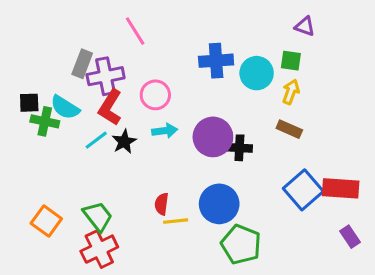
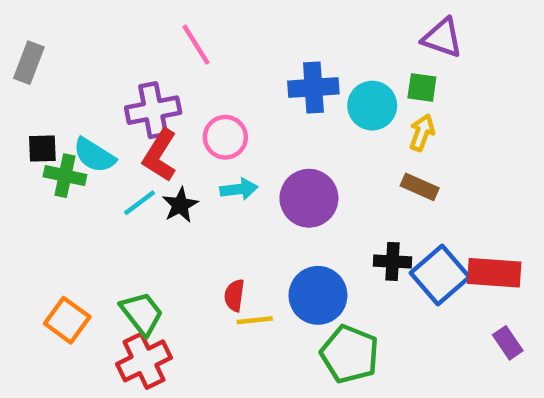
purple triangle: (305, 26) -> (442, 38), size x1.4
gray rectangle: (82, 64) -> (29, 63), moved
black cross: (239, 148) -> (393, 261), moved

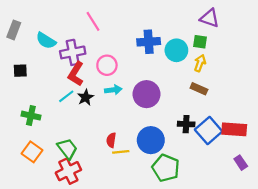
cyan semicircle: (94, 155) -> (46, 41), moved
green cross: (65, 176) -> (31, 116), moved

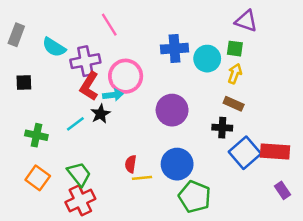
pink circle: (107, 65) -> (126, 76), size x1.4
cyan arrow: (113, 90) -> (113, 95), moved
cyan line: (66, 96) -> (75, 124), moved
black cross: (186, 124) -> (222, 128), moved

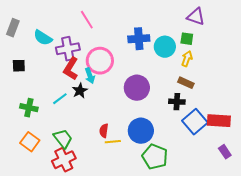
cyan arrow: (113, 95) -> (90, 76), turned 77

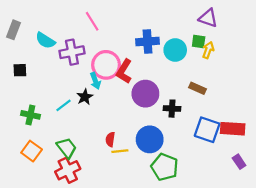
yellow arrow: (187, 59) -> (208, 50), moved
red L-shape: (71, 69) -> (124, 71), moved
black cross: (177, 102) -> (172, 109), moved
blue square: (195, 122) -> (207, 130), turned -30

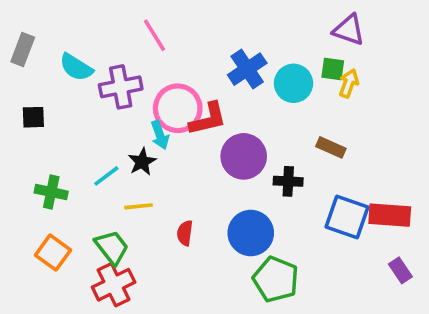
blue cross: (148, 41) -> (247, 69), turned -30
red L-shape: (124, 71) -> (208, 119), turned -135
yellow line: (120, 151) -> (139, 206), moved

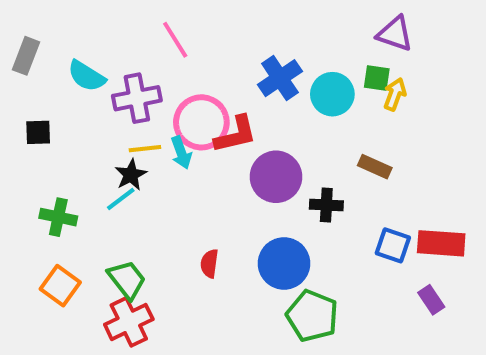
black star: (142, 162) -> (131, 175), moved
yellow line: (139, 206) -> (145, 149), moved
blue square: (347, 217) -> (393, 245), size x0.7
purple rectangle: (400, 270) -> (431, 300), moved

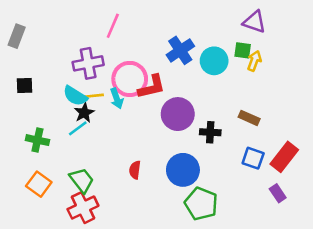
pink line: (175, 40) -> (113, 26), turned 55
cyan semicircle: (86, 76) -> (75, 96), moved
brown rectangle: (375, 167) -> (249, 118), moved
red rectangle: (441, 243) -> (284, 157), turned -56

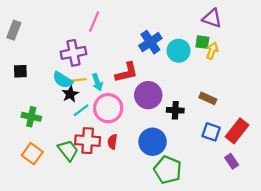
pink circle: (130, 79) -> (108, 108), moved
cyan line: (78, 128) -> (81, 110), moved
red cross: (83, 208) -> (88, 141), moved, turned 30

